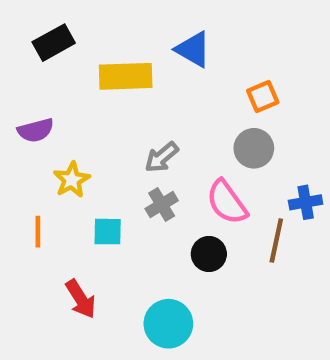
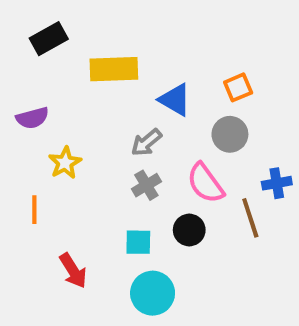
blue triangle: (193, 49) -> (175, 100), moved
cyan square: (108, 232) -> (138, 242), moved
brown line: (276, 241) -> (250, 218), turned -30

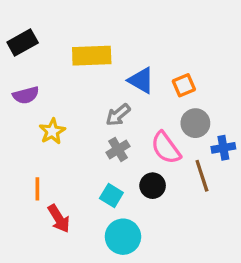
black rectangle: (49, 39) -> (23, 42), moved
orange square: (238, 87) -> (184, 85), moved
gray circle: (230, 134) -> (195, 123), moved
orange line: (34, 210) -> (37, 189), moved
cyan square: (138, 242) -> (111, 196), turned 30

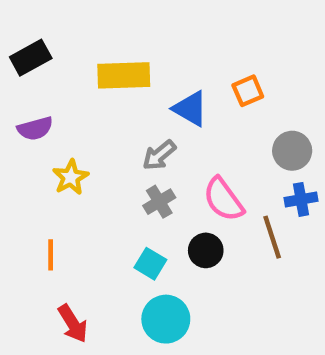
orange square: (184, 85) -> (248, 91), moved
gray circle: (195, 123) -> (292, 151), moved
red arrow: (59, 219) -> (73, 324), moved

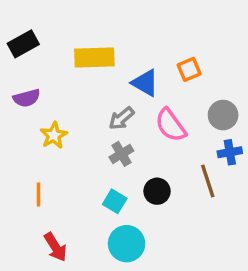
pink semicircle: (223, 199) -> (171, 125), moved

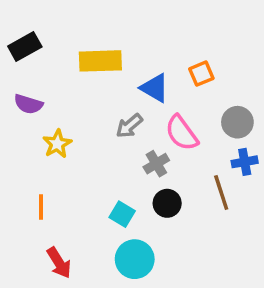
purple semicircle: (27, 98) -> (28, 104), turned 32
gray cross: (121, 154) -> (156, 164), moved

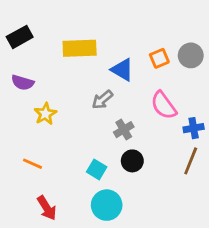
gray circle: (237, 122) -> (191, 55), moved
pink semicircle: (182, 133) -> (164, 105), moved
brown line: (221, 192) -> (191, 161), moved, turned 40
orange line: (41, 207) -> (33, 164), turned -66

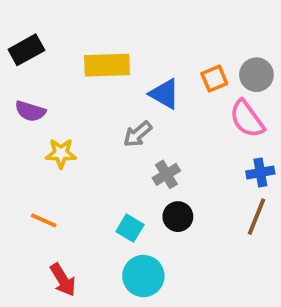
pink semicircle: (164, 105) -> (247, 119), moved
yellow star: (45, 114) -> (61, 153), turned 30

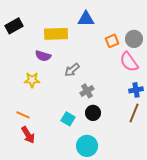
blue triangle: (164, 94) -> (86, 19), moved, turned -30
purple semicircle: (30, 111) -> (43, 56), moved
cyan circle: (143, 276) -> (87, 146), moved
red arrow: (63, 280) -> (28, 135), moved

